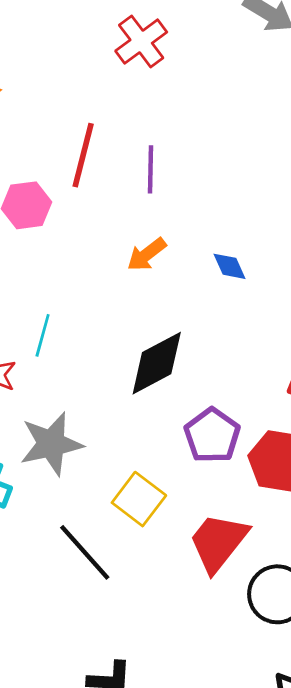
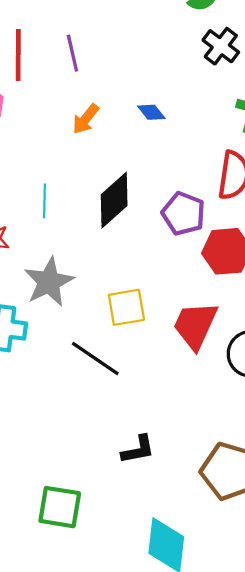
cyan line: (43, 335) -> (44, 201), moved
purple pentagon: (212, 435) -> (184, 214), moved
yellow square: (139, 499) -> (126, 307), turned -33

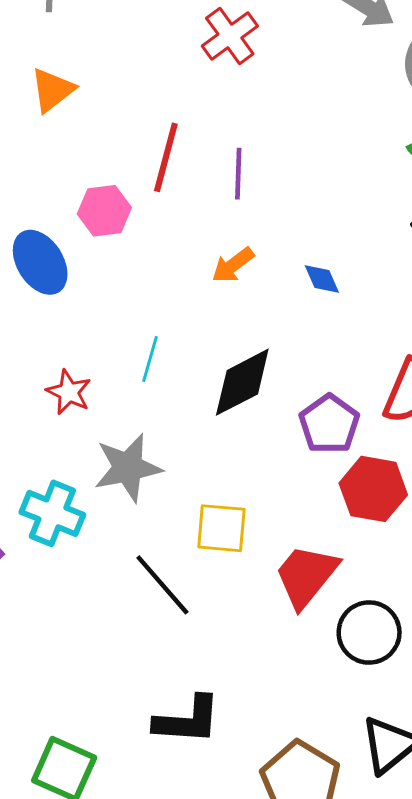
black L-shape: (138, 450) -> (187, 720), size x1.4

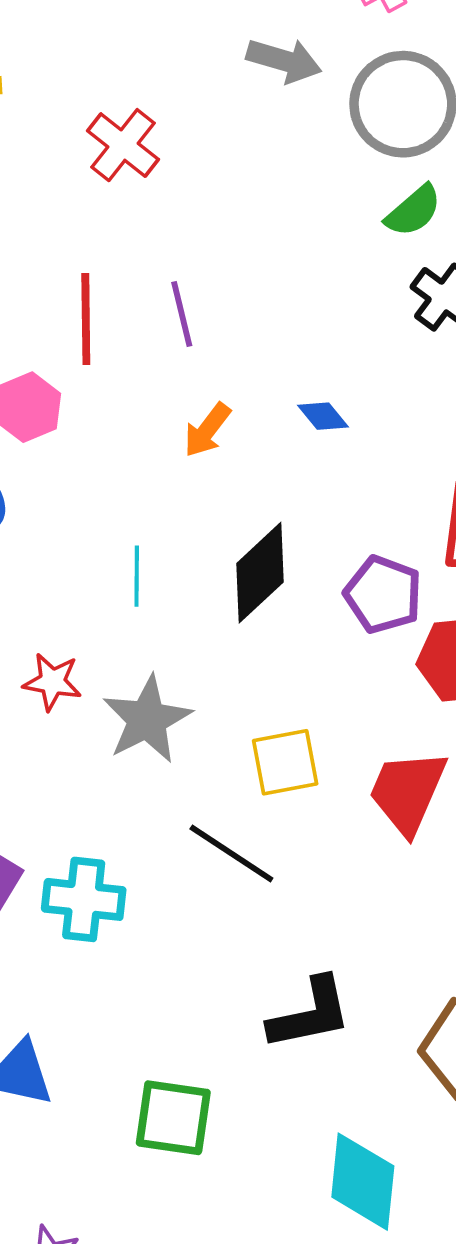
red star: (69, 392) -> (52, 682), moved
cyan cross: (52, 513) -> (84, 899), moved

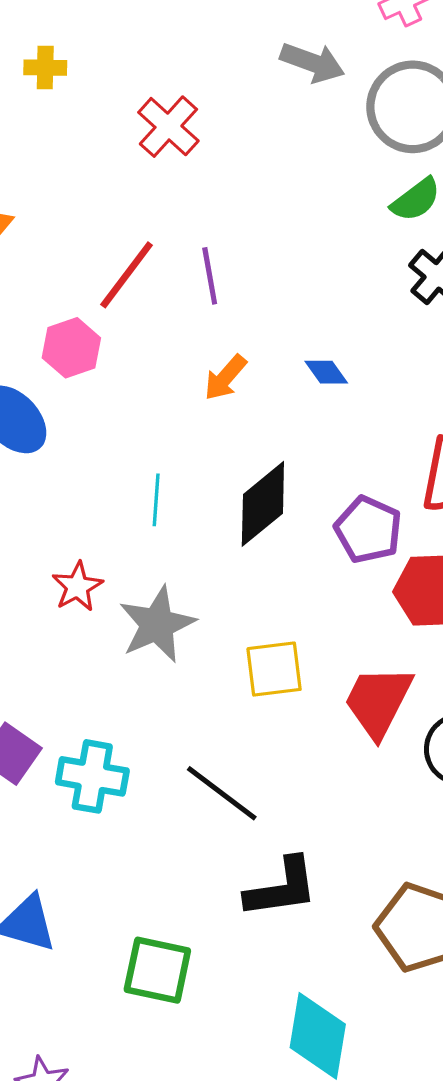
red line: (86, 319) -> (127, 275), turned 34
red star: (52, 682) -> (77, 587), turned 30
black line: (231, 854) -> (222, 793), moved

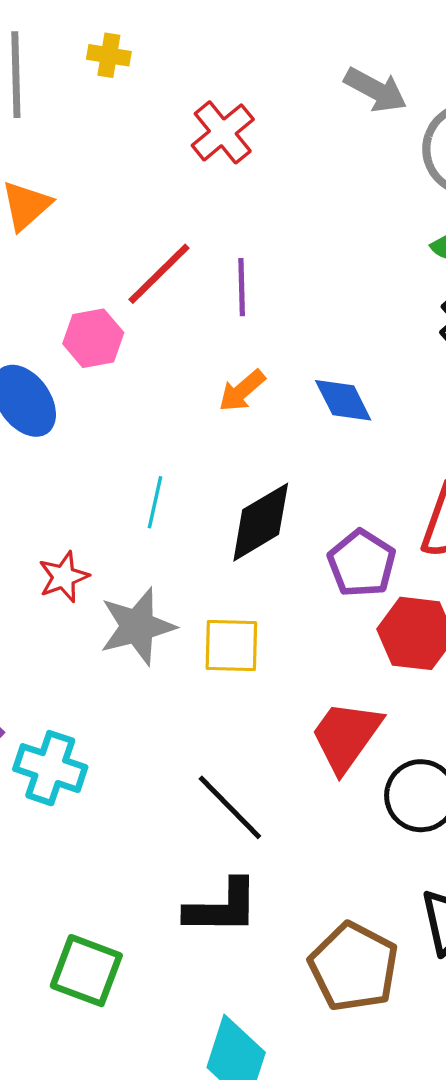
blue diamond: (326, 372) -> (343, 400), size x1.4
yellow square: (274, 669) -> (231, 646), moved
black line: (222, 793) -> (230, 807), moved

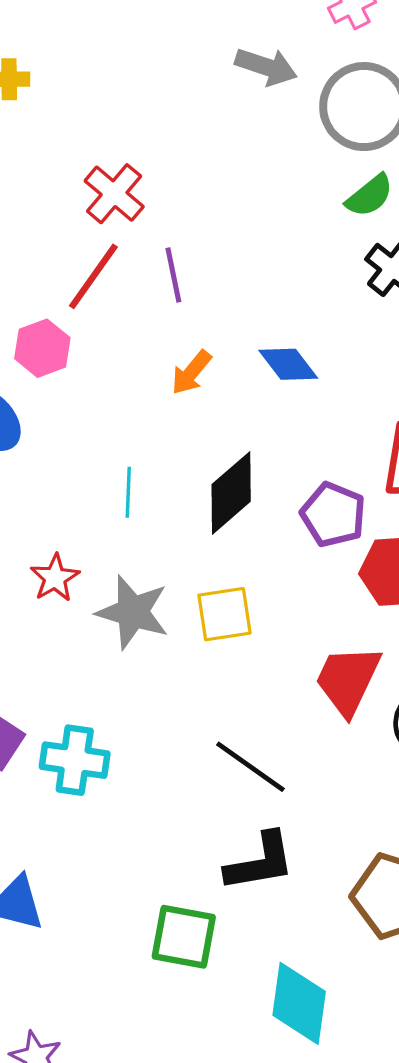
red cross: (223, 132) -> (114, 194), moved
gray star: (137, 626) -> (133, 612), turned -30
green square: (86, 971) -> (184, 937), moved

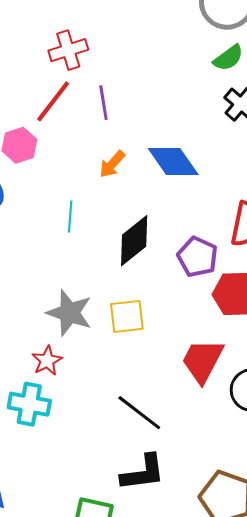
red cross: (114, 194) -> (68, 50), turned 30
blue diamond: (288, 364) -> (173, 161), size x1.4
cyan line: (128, 492) -> (70, 216), moved
red star: (55, 578) -> (47, 361), moved

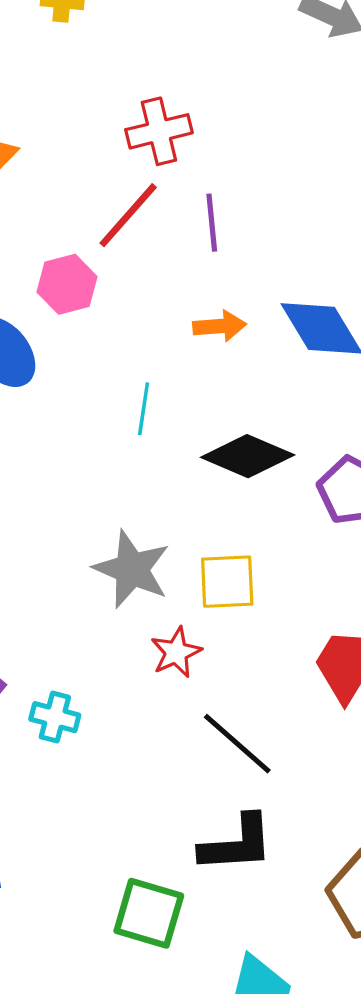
orange arrow: (112, 164) -> (219, 326), turned -140
black diamond: (134, 241) -> (248, 456), turned 58
red star: (47, 361) -> (176, 652), moved
cyan cross: (29, 404) -> (55, 717), size x0.7

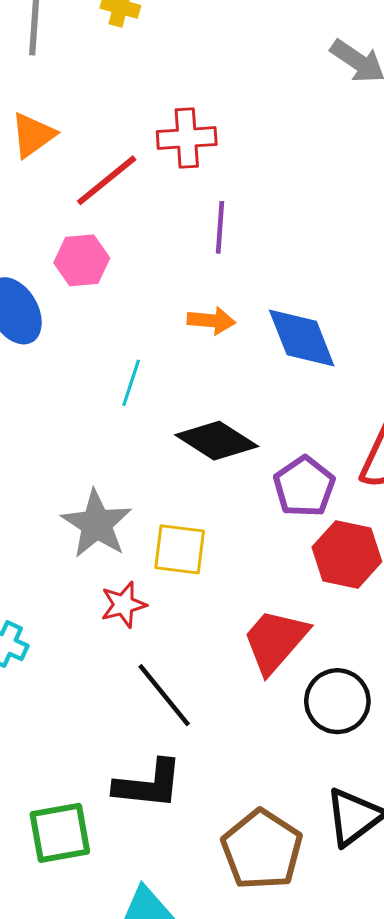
red line: (128, 215) -> (107, 180), moved
green square: (149, 913) -> (60, 833), turned -36

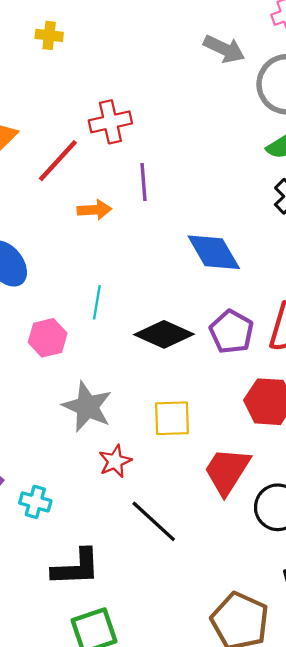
pink hexagon: (82, 260) -> (48, 338), moved
orange arrow: (211, 321) -> (94, 210), moved
purple pentagon: (304, 487) -> (231, 332), moved
yellow square: (180, 549) -> (172, 418), moved
black L-shape: (149, 784) -> (76, 568), moved

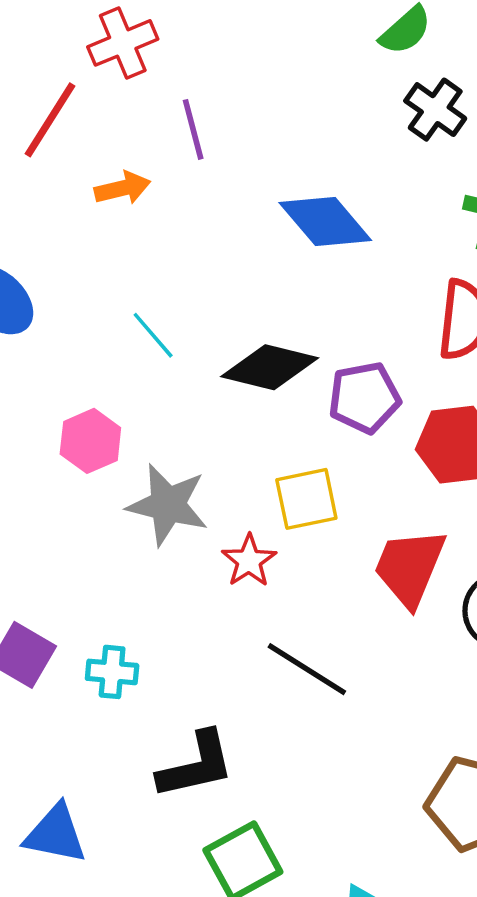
cyan line: (97, 302) -> (153, 335), turned -40
purple pentagon: (231, 332) -> (364, 398), moved, turned -30
pink hexagon: (48, 338) -> (90, 441), moved
red star: (115, 461) -> (249, 561), moved

